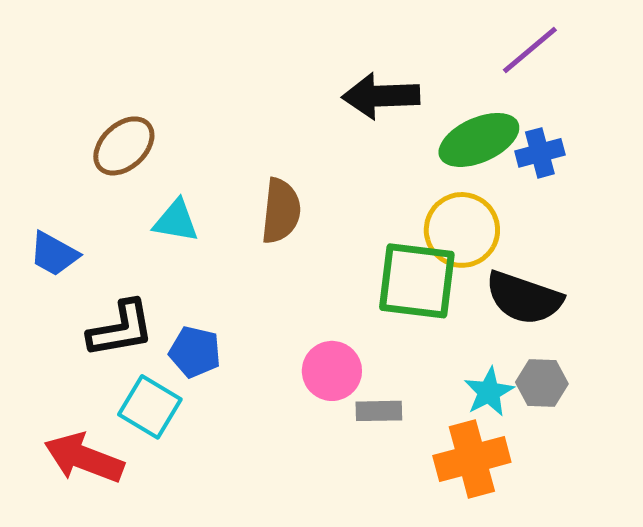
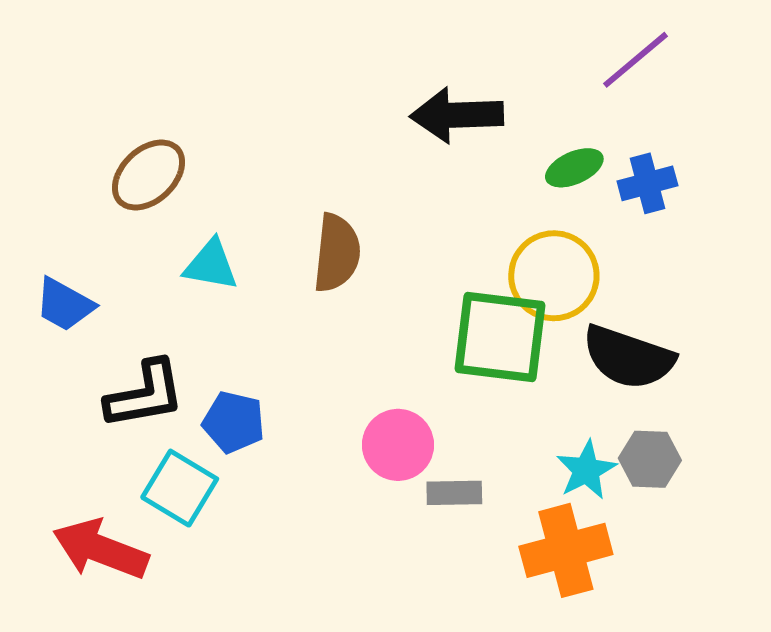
green ellipse: (479, 140) -> (574, 168), size x0.6

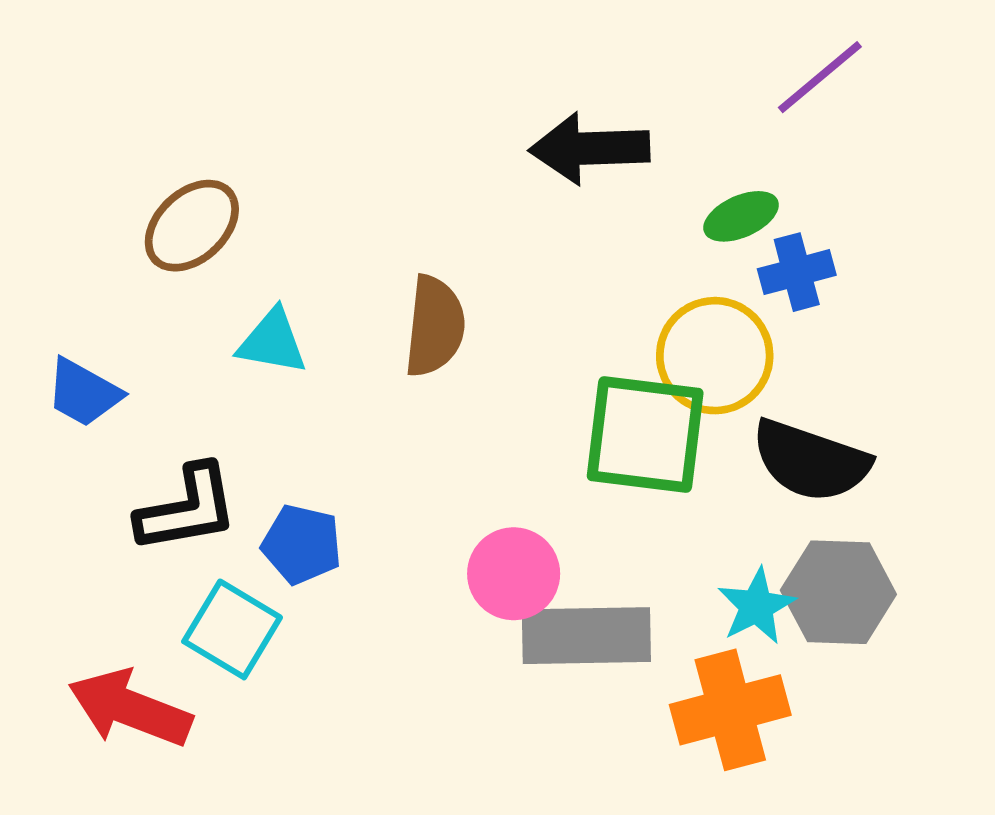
blue cross: (647, 183) -> (797, 272), moved
gray hexagon: (650, 459) -> (838, 592), size x1.4
gray rectangle: (454, 493) -> (586, 636), size x1.8

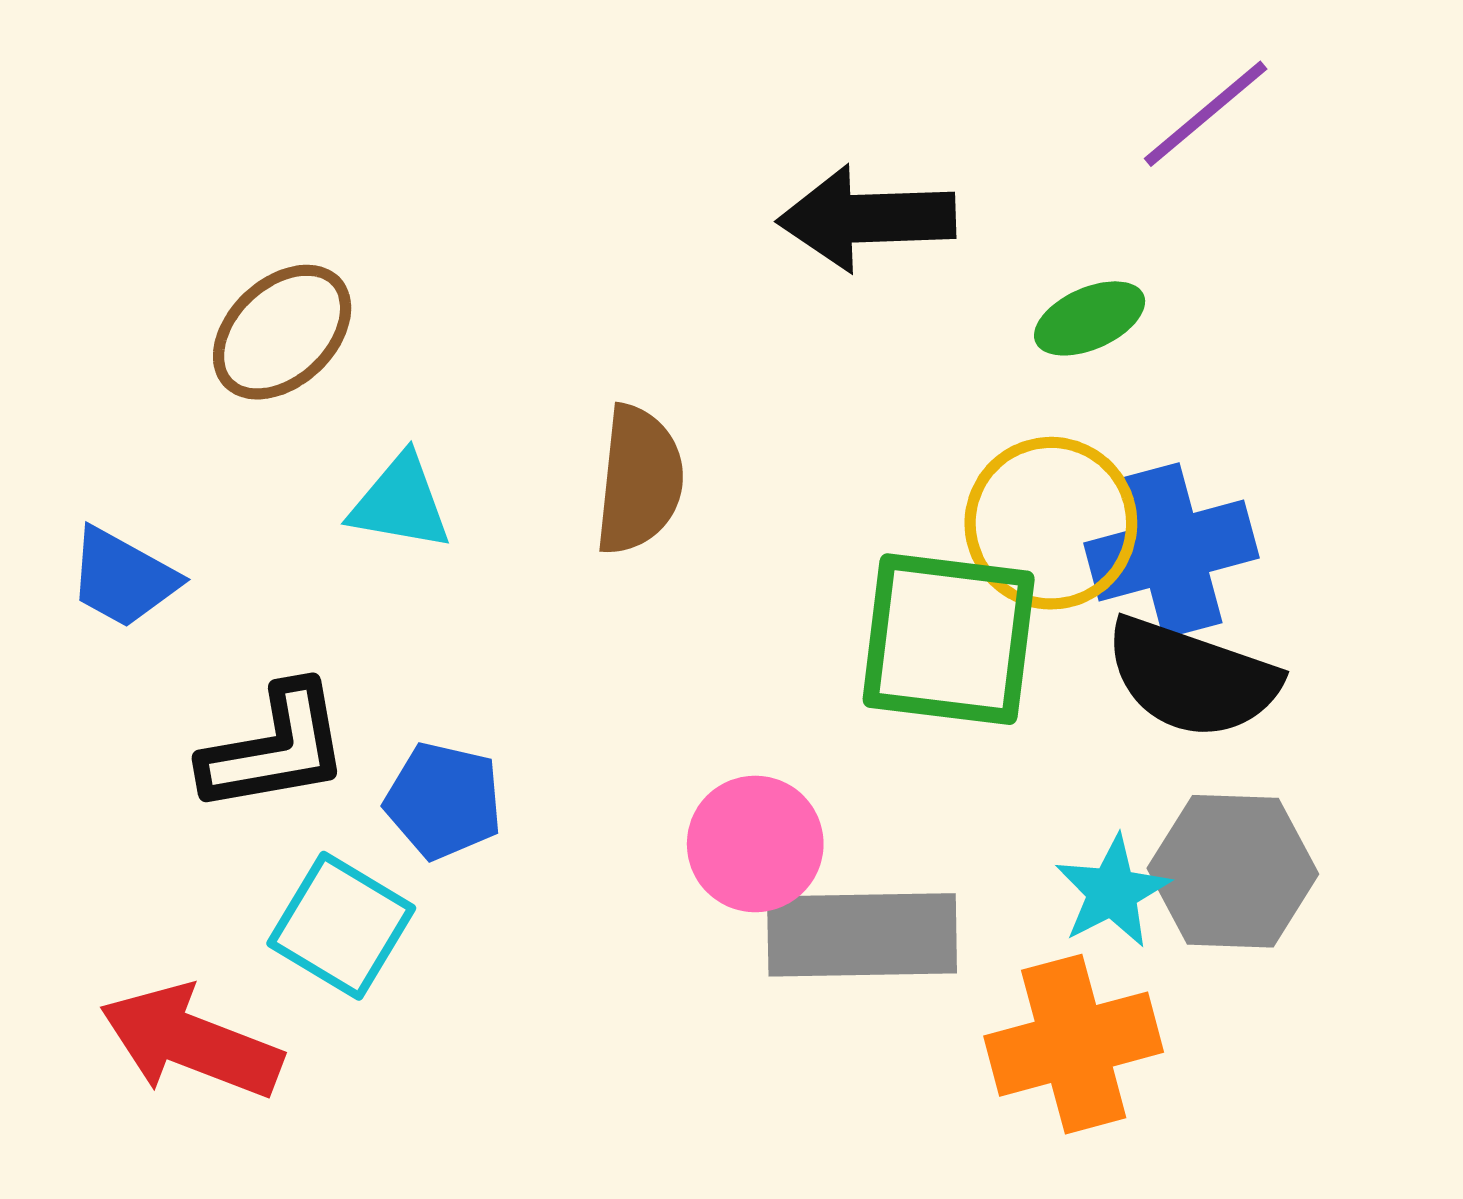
blue cross: (797, 272) -> (1171, 550), moved, size x1.5

